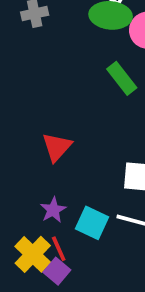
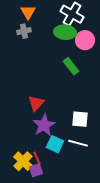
purple star: (53, 210) -> (44, 125), moved, size x1.6
purple square: (57, 271) -> (36, 170), turned 32

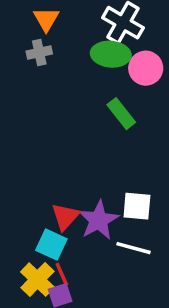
red triangle: (36, 103) -> (65, 217), moved
purple star: (44, 125) -> (99, 220), moved
cyan square: (55, 144) -> (51, 245), moved

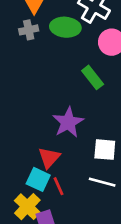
green ellipse: (111, 54) -> (65, 27), moved
purple star: (99, 220) -> (68, 122), moved
red line: (62, 274) -> (59, 186), moved

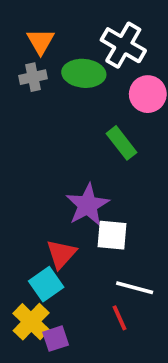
white square: (105, 150) -> (112, 235), moved
cyan square: (38, 179) -> (46, 284), turned 30
red line: (59, 186) -> (120, 318), moved

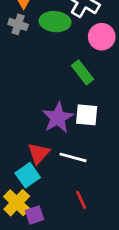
gray cross: (33, 77) -> (18, 24), turned 30
white square: (112, 235) -> (87, 115), moved
white line: (135, 288) -> (73, 157), moved

